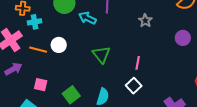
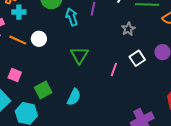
cyan arrow: (87, 18) -> (72, 17), turned 36
white square: (134, 86) -> (137, 58), moved

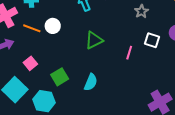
green triangle: (79, 55) -> (94, 40), turned 36
white square: (137, 58) -> (152, 40), turned -35
pink square: (15, 75) -> (30, 63), turned 32

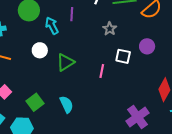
white circle: (53, 26) -> (40, 50), moved
cyan semicircle: (91, 82) -> (66, 104), turned -42

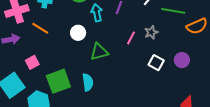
pink line: (102, 71) -> (131, 38), moved
green square: (35, 102) -> (58, 81), size x1.4
cyan semicircle: (66, 104) -> (88, 82), moved

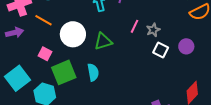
gray star: (151, 32) -> (153, 30), moved
white circle: (78, 33) -> (73, 34), moved, size x1.6
pink square: (32, 62) -> (45, 54), moved, turned -32

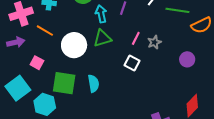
green triangle: (103, 41) -> (102, 38), moved
white square: (161, 50) -> (132, 63), moved
pink square: (45, 54) -> (37, 63), moved
green square: (64, 72) -> (64, 83), turned 30

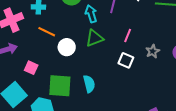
orange line: (45, 31) -> (47, 32), moved
gray star: (154, 42) -> (153, 51), moved
white circle: (74, 45) -> (67, 47), size x0.7

